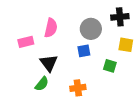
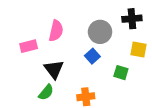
blue square: (84, 51) -> (92, 56), turned -32

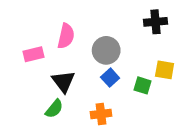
gray circle: (100, 32) -> (106, 50), moved
yellow square: (139, 49) -> (165, 70), moved
blue square: (92, 56) -> (110, 78), moved

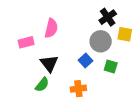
black cross: (155, 22) -> (108, 17), moved, turned -30
gray circle: (106, 50) -> (101, 41), moved
yellow square: (165, 70) -> (125, 34), moved

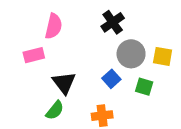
black cross: (108, 17) -> (113, 22), moved
pink semicircle: (51, 28) -> (54, 26), moved
yellow square: (125, 34) -> (163, 56), moved

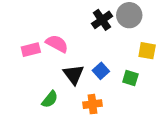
pink semicircle: (54, 26) -> (57, 44), moved, turned -75
gray circle: (131, 54) -> (129, 15), moved
black triangle: (64, 83) -> (74, 74), moved

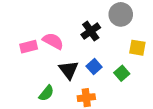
black cross: (102, 20) -> (91, 31), moved
green square: (130, 78) -> (122, 73), turned 32

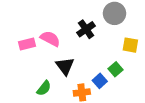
blue square: (94, 67) -> (100, 81), moved

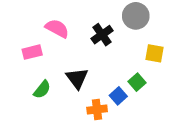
pink semicircle: (50, 39) -> (57, 28), moved
green semicircle: (44, 88) -> (42, 90), moved

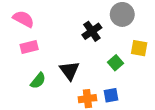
pink semicircle: (57, 28) -> (23, 19), moved
green square: (137, 82) -> (116, 63), moved
blue square: (118, 96) -> (111, 95), moved, turned 32

